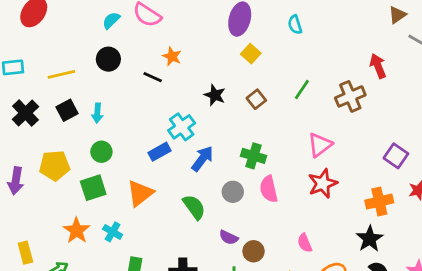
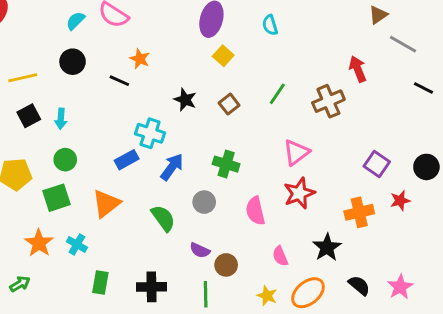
cyan cross: (182, 127) -> (150, 133), turned -36
pink semicircle: (269, 189) -> (255, 211), moved
black star: (370, 239) -> (327, 247), moved

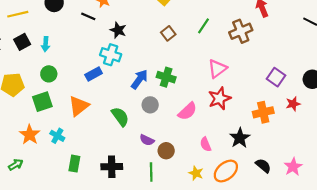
black star: (185, 100) -> (118, 30), moved
blue arrow: (172, 167) -> (139, 79), moved
pink semicircle: (255, 211) -> (187, 111), turned -120

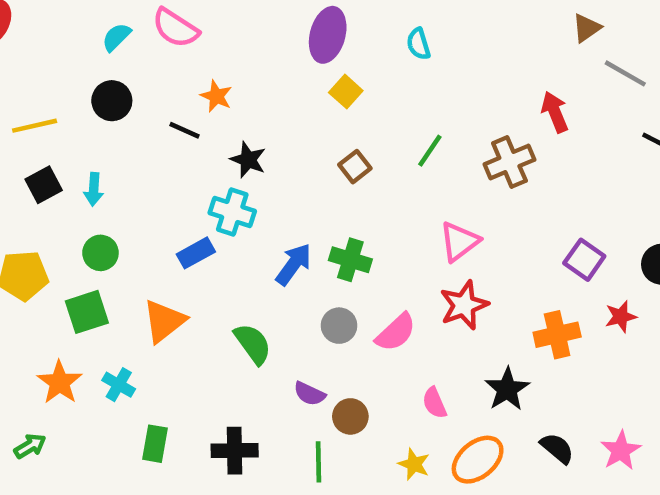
gray circle: (150, 105) -> (339, 326), moved

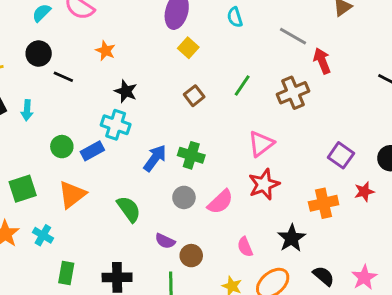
gray line: (625, 73) -> (293, 36), moved
black line: (185, 130) -> (63, 77), moved
green circle: (100, 253) -> (62, 147), moved

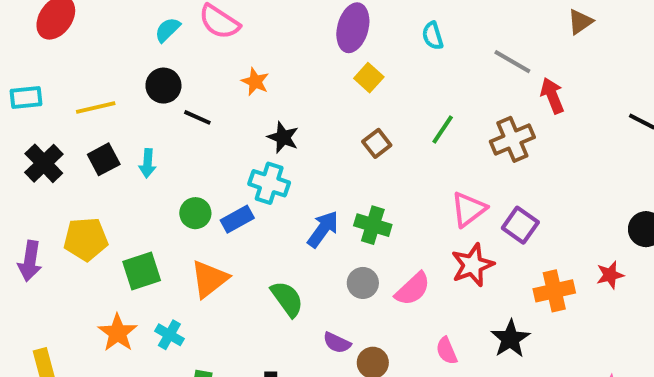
purple square: (341, 155) -> (520, 225), moved

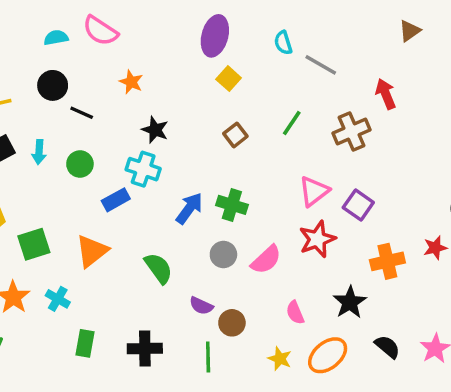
cyan semicircle: (167, 30) -> (56, 38), turned 35
gray line: (512, 62) -> (321, 65), moved
green circle: (195, 213) -> (80, 164), moved

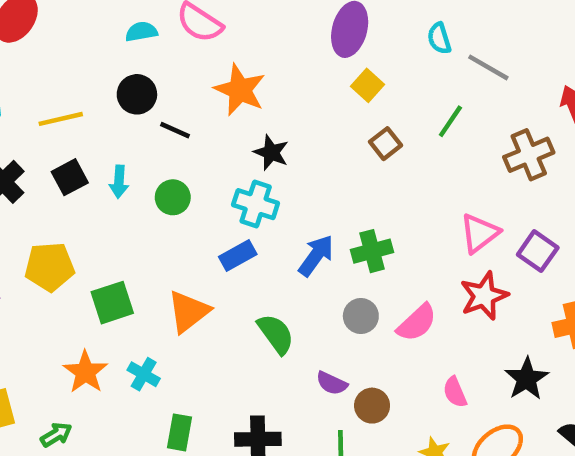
orange star: (131, 82) -> (240, 90), size x1.6
green line: (292, 123) -> (450, 121), moved
brown square: (235, 135) -> (385, 144), moved
blue rectangle: (116, 200) -> (238, 256), moved
green cross: (232, 205) -> (372, 251), turned -32

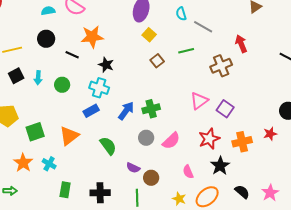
orange star: (240, 90) -> (92, 37), turned -30
green line: (450, 121) -> (186, 51), turned 42
black line: (175, 130) -> (72, 55), moved
red star: (484, 296) -> (209, 139), moved
green arrow: (56, 435) -> (10, 191), turned 32

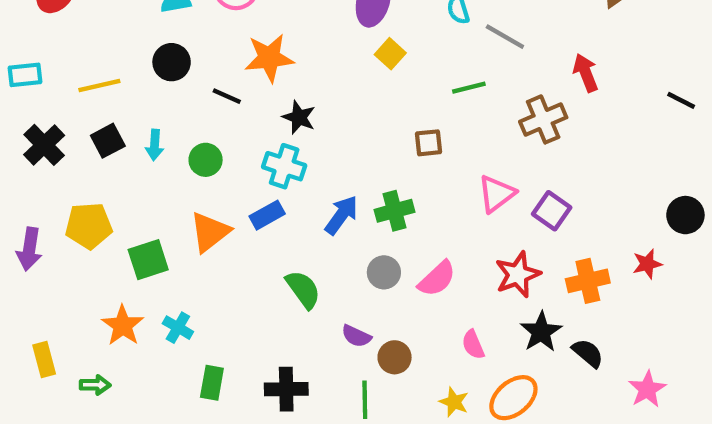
brown square: (157, 61) -> (428, 143), moved, turned 32
orange triangle: (69, 136) -> (210, 232), moved
black semicircle: (242, 192) -> (588, 353), moved

